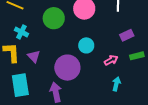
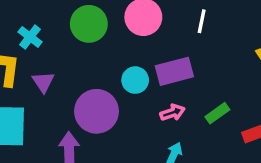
purple rectangle: (127, 35) -> (174, 71), moved, size x1.5
green rectangle: (137, 56) -> (217, 113), turned -32

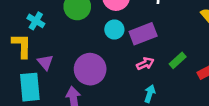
cyan circle: (135, 80) -> (114, 29), moved
purple triangle: (43, 82) -> (45, 62), moved

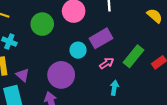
cyan circle: (114, 29) -> (78, 50), moved
green rectangle: (178, 60) -> (134, 56), size x1.5

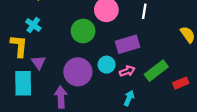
green circle: (42, 24) -> (83, 31), moved
cyan circle: (78, 50) -> (107, 65), moved

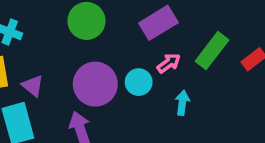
cyan circle: (107, 65) -> (139, 82), moved

